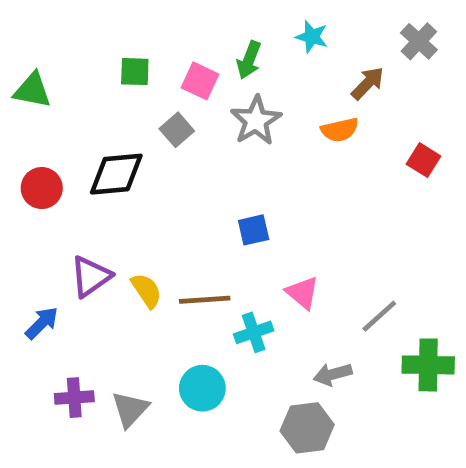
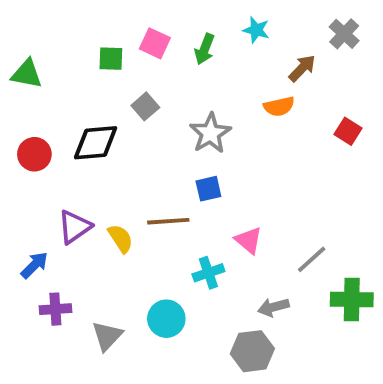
pink square: (200, 81) -> (155, 43), moved
gray star: (256, 121) -> (210, 133), moved
brown line: (205, 300) -> (168, 221), moved
purple cross: (74, 398) -> (55, 309), moved

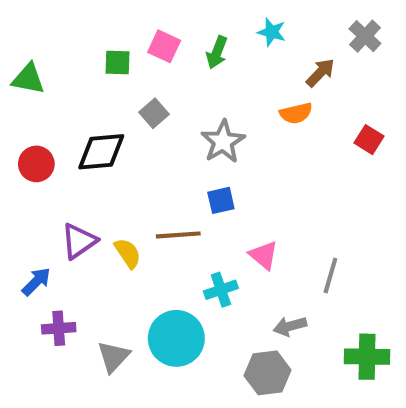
gray line: (312, 259) -> (330, 276), turned -32
green cross: (352, 300) -> (367, 357), moved
cyan circle: (166, 319) -> (176, 338), size x1.4

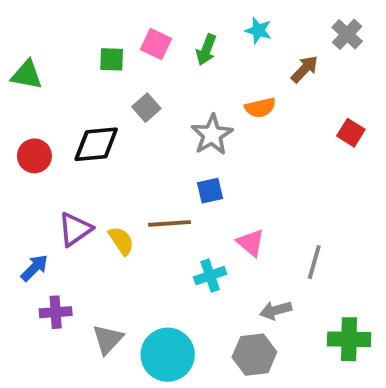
orange semicircle: (296, 113) -> (260, 108), moved
cyan circle: (176, 338) -> (168, 355), moved

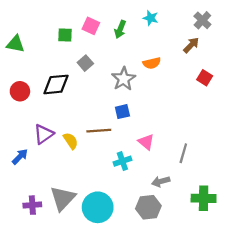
brown arrow: (305, 69) -> (191, 45), moved
purple cross: (56, 312) -> (32, 205), moved
gray triangle: (108, 339) -> (63, 198), size x1.4

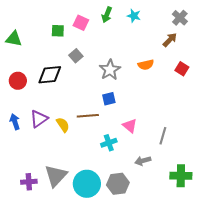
green arrow: (120, 29) -> (107, 15), moved
orange semicircle: (152, 63) -> (146, 65), moved
blue arrow: (20, 157) -> (15, 122), moved, turned -63
gray hexagon: (148, 207) -> (118, 184), moved

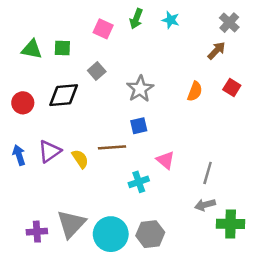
green square: (58, 31) -> (62, 48), moved
green triangle: (14, 39) -> (32, 49), moved
orange semicircle: (146, 65) -> (195, 91), moved, turned -56
gray arrow: (143, 161) -> (205, 205), moved

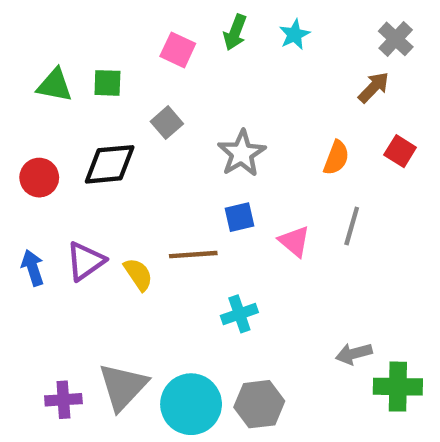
cyan star: (171, 20) -> (294, 35), turned 30
pink triangle: (166, 160) -> (294, 241), moved
gray line: (208, 173) -> (352, 226), moved

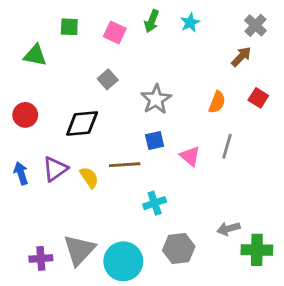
green square: (107, 83) -> (69, 27), moved
black diamond: (110, 164) -> (82, 123), moved
gray hexagon: (259, 404) -> (179, 249), moved

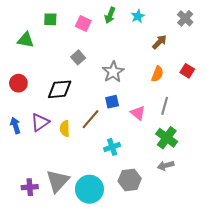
brown arrow: (241, 57) -> (159, 42), moved
brown line: (125, 165) -> (90, 119), turned -45
yellow semicircle: (89, 177) -> (65, 128), turned -147
green cross: (257, 250) -> (167, 138), moved, turned 35

